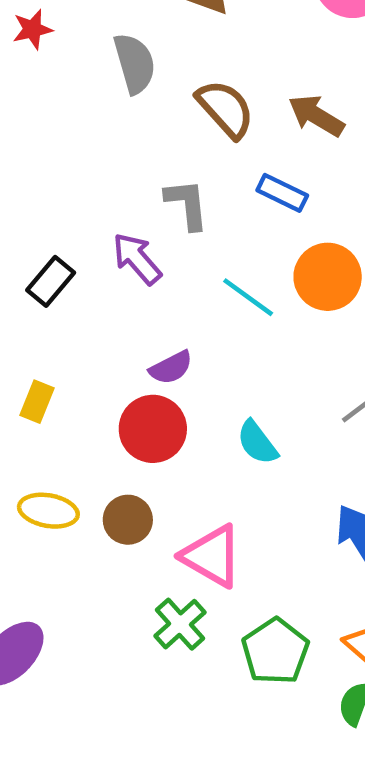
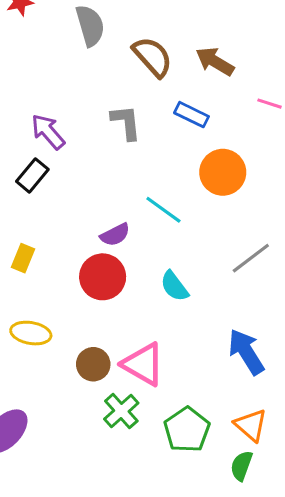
purple arrow: (137, 259) -> (48, 132), moved
cyan line: (248, 297) -> (163, 210), moved
brown circle: (128, 520) -> (93, 364), moved

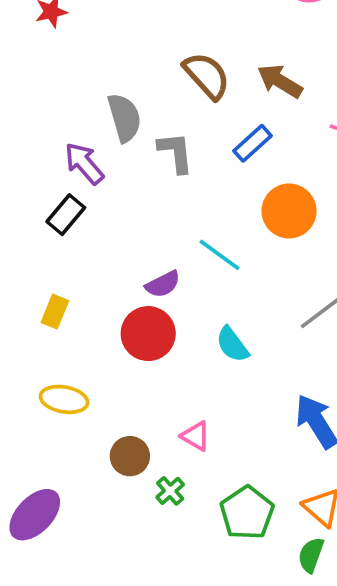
gray semicircle: (90, 26) -> (124, 118), moved
blue rectangle: (192, 115) -> (252, 143), turned -68
brown circle: (93, 364) -> (130, 456), moved
pink triangle: (143, 364) -> (196, 436), size x0.6
green cross: (121, 411) -> (170, 491), size x0.7

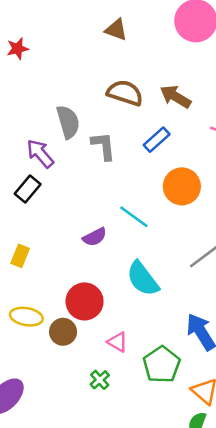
brown semicircle: (207, 76) -> (125, 93), turned -30
red circle: (148, 334) -> (85, 301), moved
cyan semicircle: (232, 345) -> (143, 279), size x1.4
brown circle: (130, 456) -> (63, 332), moved
green pentagon: (247, 513) -> (162, 365), moved

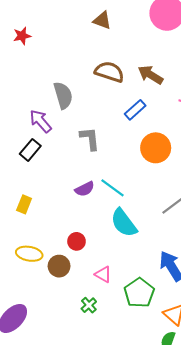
gray L-shape: (103, 146) -> (90, 139), moved
cyan line: (134, 217) -> (112, 188), moved
red circle: (85, 301) -> (76, 241), size x0.6

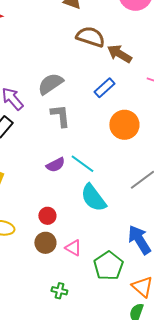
brown semicircle: (109, 72) -> (90, 37), moved
gray semicircle: (63, 95) -> (50, 84), moved, turned -108
brown circle: (59, 266) -> (45, 243), moved
green cross: (89, 305) -> (59, 291), moved, turned -35

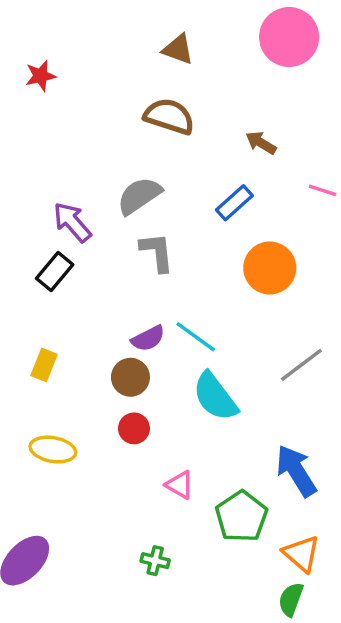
brown semicircle: (90, 37) -> (169, 116), moved
brown arrow: (119, 54) -> (261, 143), size x0.7
brown circle: (45, 243) -> (130, 377), moved

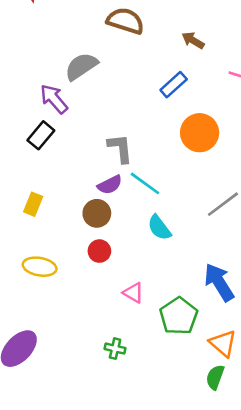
gray semicircle: (139, 196) -> (81, 66), moved
gray L-shape: (157, 252) -> (120, 148), moved
cyan semicircle: (215, 397) -> (159, 228), size x0.7

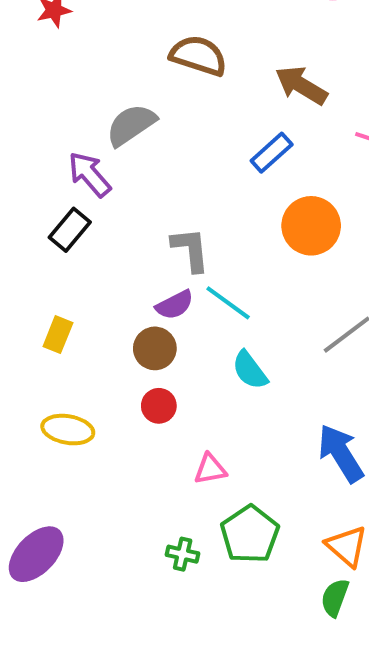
brown arrow: (193, 40) -> (301, 85), size x1.5
pink triangle: (133, 293) -> (210, 469), turned -40
green pentagon: (179, 316) -> (250, 534), moved

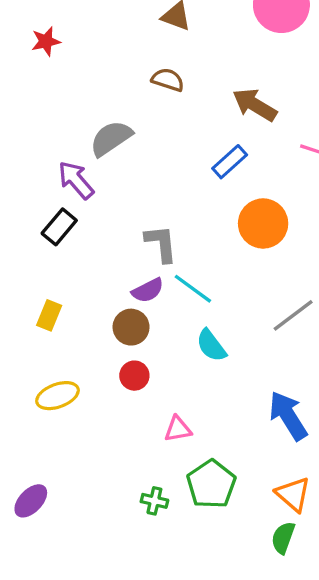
brown semicircle: (198, 56) -> (168, 80), size x0.7
yellow ellipse: (68, 430) -> (58, 396), turned -30
purple ellipse: (36, 554) -> (31, 501), size x0.7

